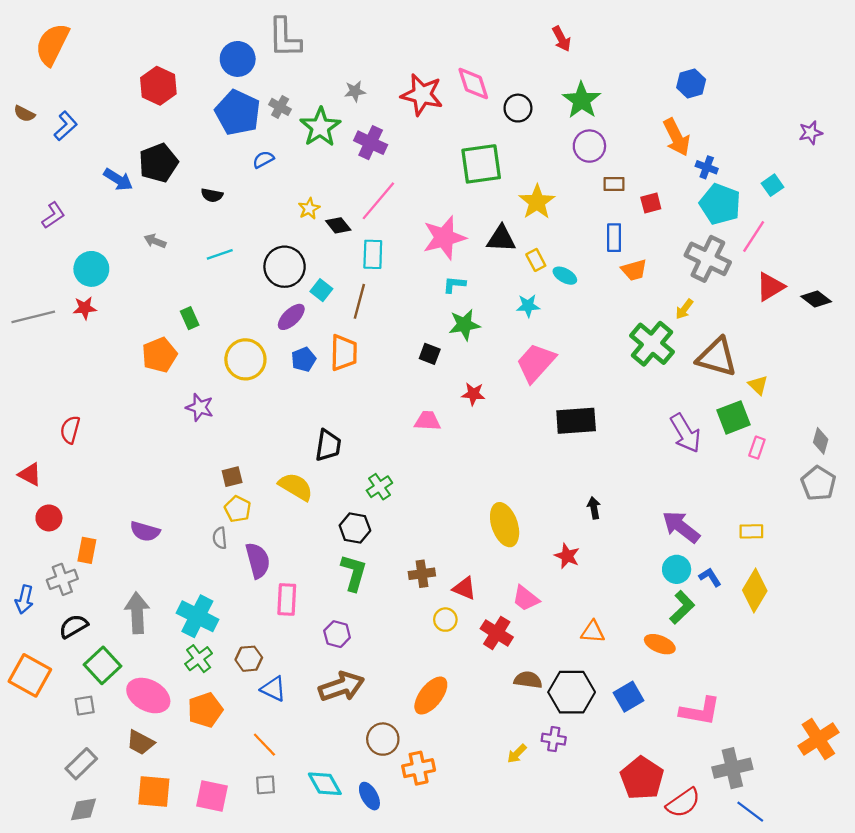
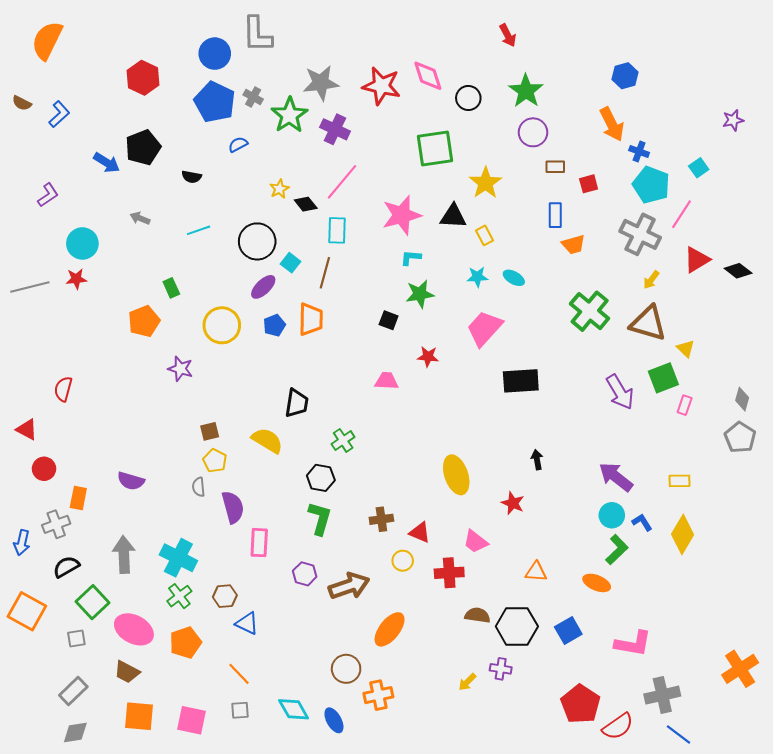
gray star: (355, 91) -> (321, 83), size x1.8
cyan ellipse: (565, 276) -> (514, 278), moved
yellow arrow: (684, 309) -> (651, 280), moved
red cross: (497, 633) -> (449, 573), turned -36
brown arrow: (342, 687) -> (349, 586), moved

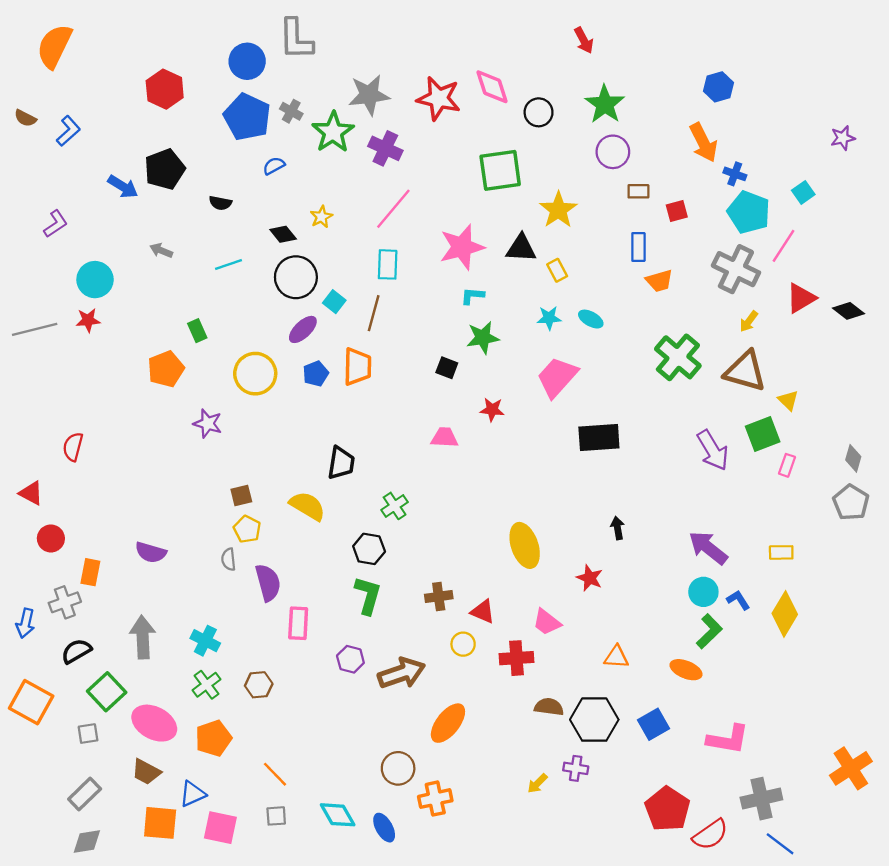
black diamond: (306, 204) -> (283, 234), moved
cyan cross: (178, 558) -> (205, 641), size x0.7
blue triangle: (247, 623) -> (193, 794), moved, turned -50

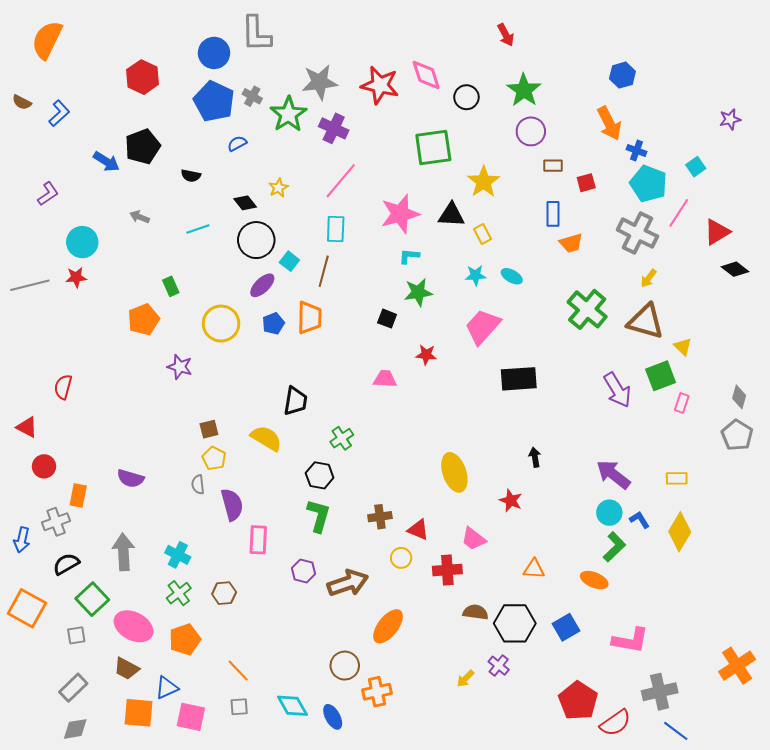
red triangle: (801, 298) -> (717, 232), moved
purple cross: (576, 768) -> (499, 666), turned 30

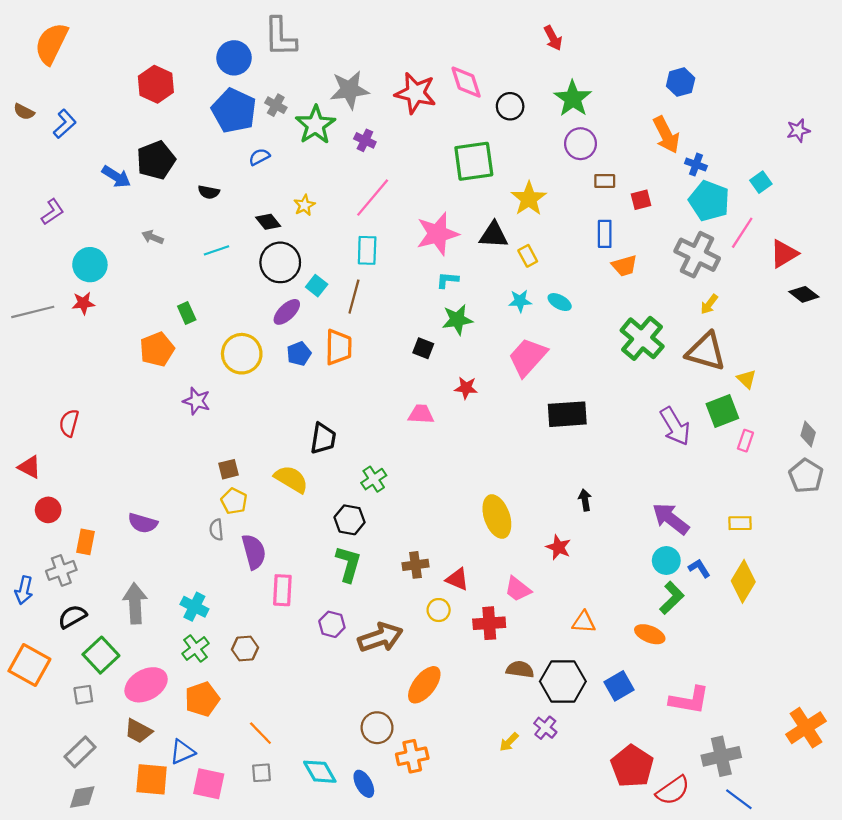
purple cross: (334, 128) -> (365, 140), size x0.7
pink ellipse: (134, 626) -> (146, 685), turned -57

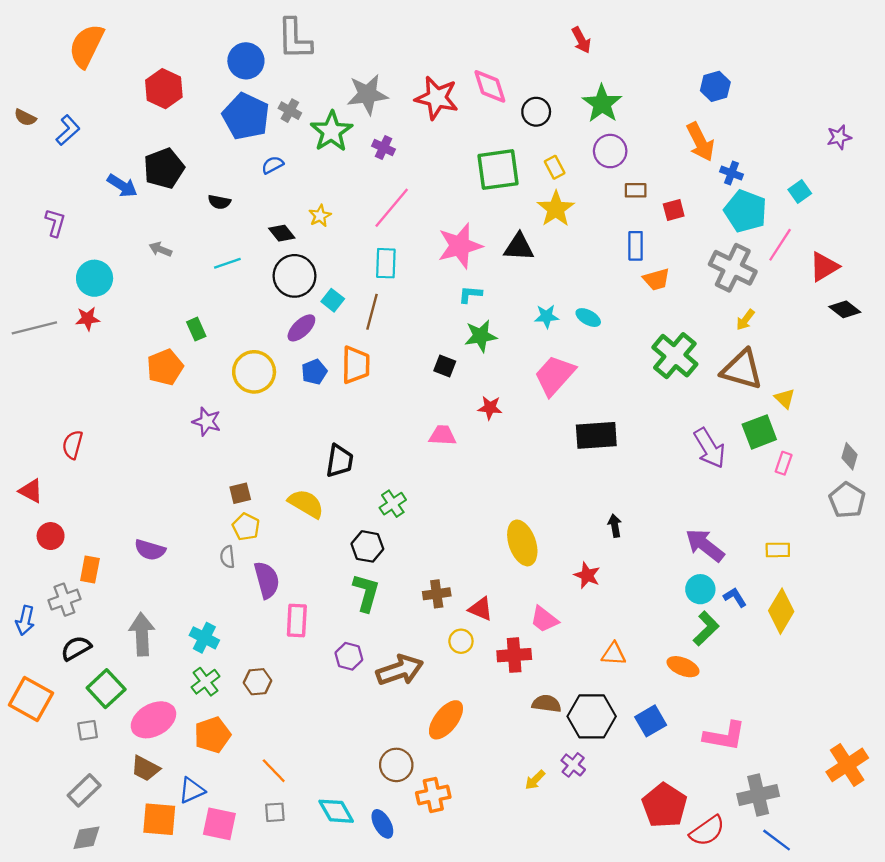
orange semicircle: (51, 44) -> (86, 46), moved
purple L-shape: (53, 212) -> (55, 223), turned -40
yellow rectangle: (528, 256) -> (555, 167), moved

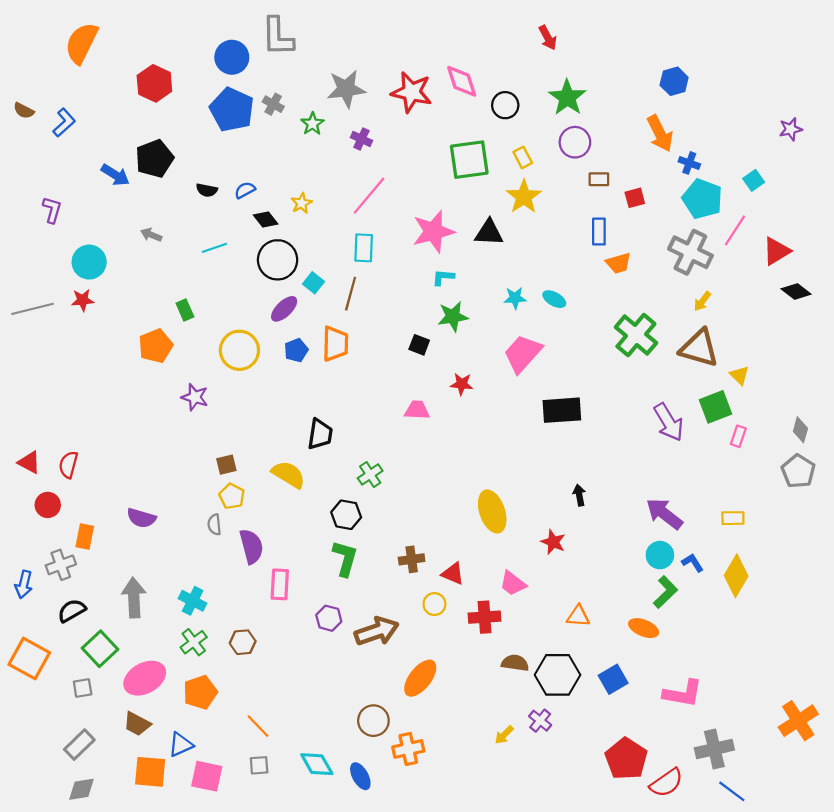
green star: (332, 131) -> (312, 124), size x0.6
blue semicircle: (273, 165) -> (245, 190), moved
red semicircle: (73, 445) -> (68, 465), moved

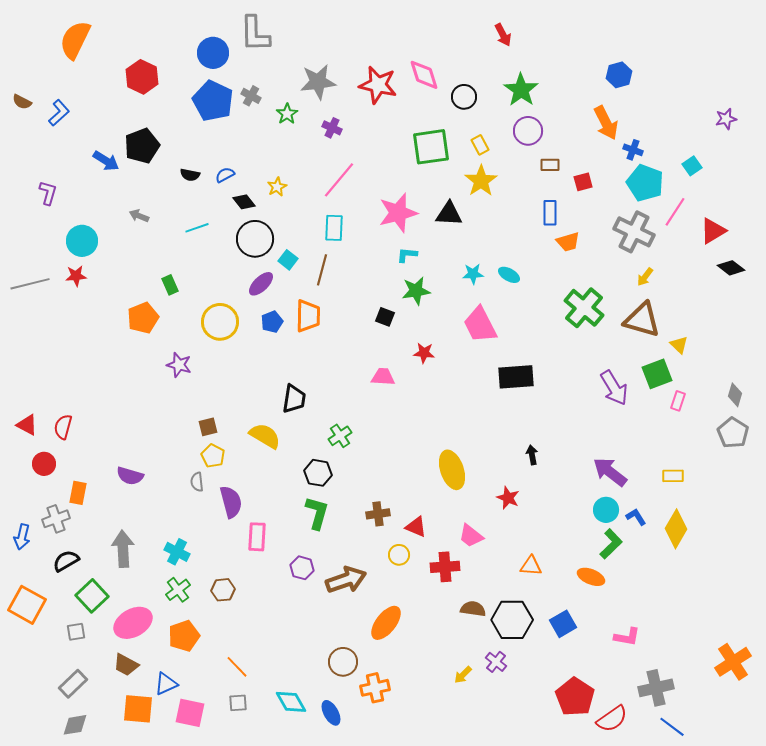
pink trapezoid: (523, 354) -> (480, 325), turned -69
pink L-shape: (683, 693) -> (627, 637), size x0.7

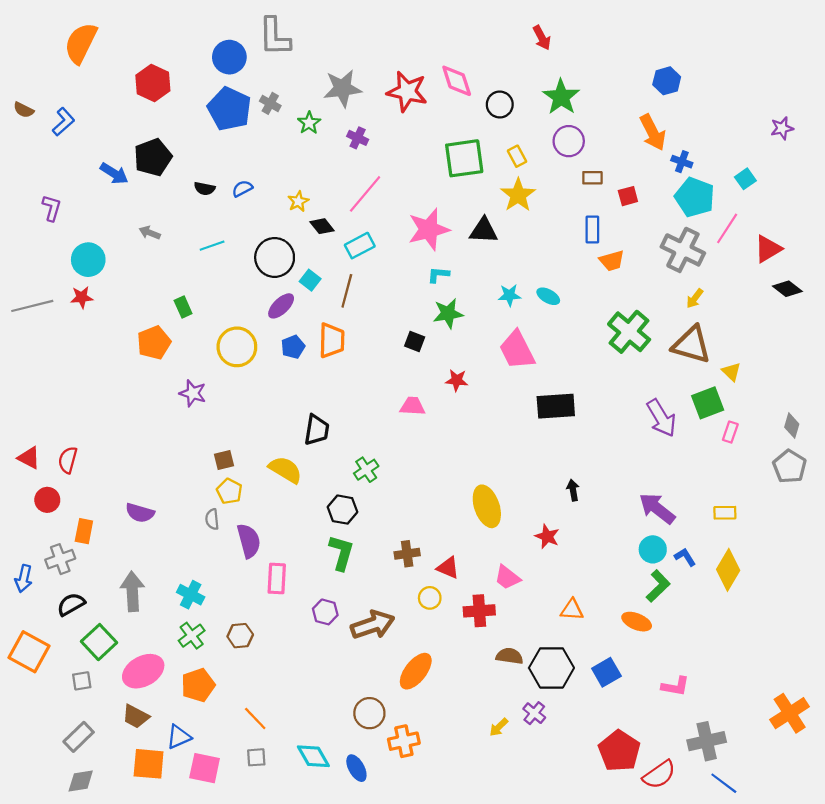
black diamond: (244, 202) -> (322, 226), moved
cyan rectangle: (334, 228) -> (360, 246), turned 60

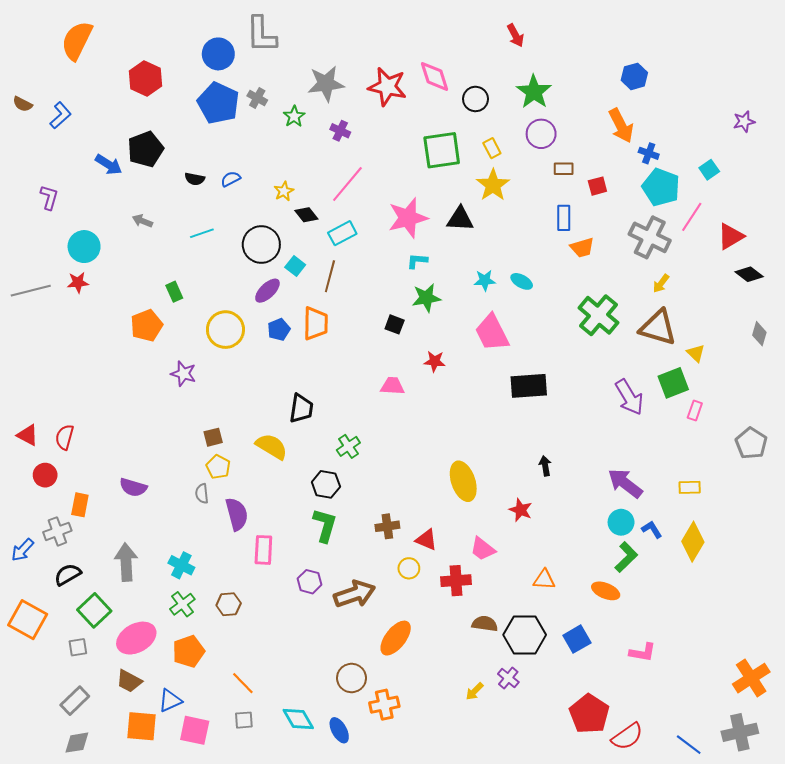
gray diamond: (792, 426) -> (759, 334), moved
blue arrow: (24, 579) -> (23, 550), turned 30
gray cross: (707, 741) -> (740, 732), moved

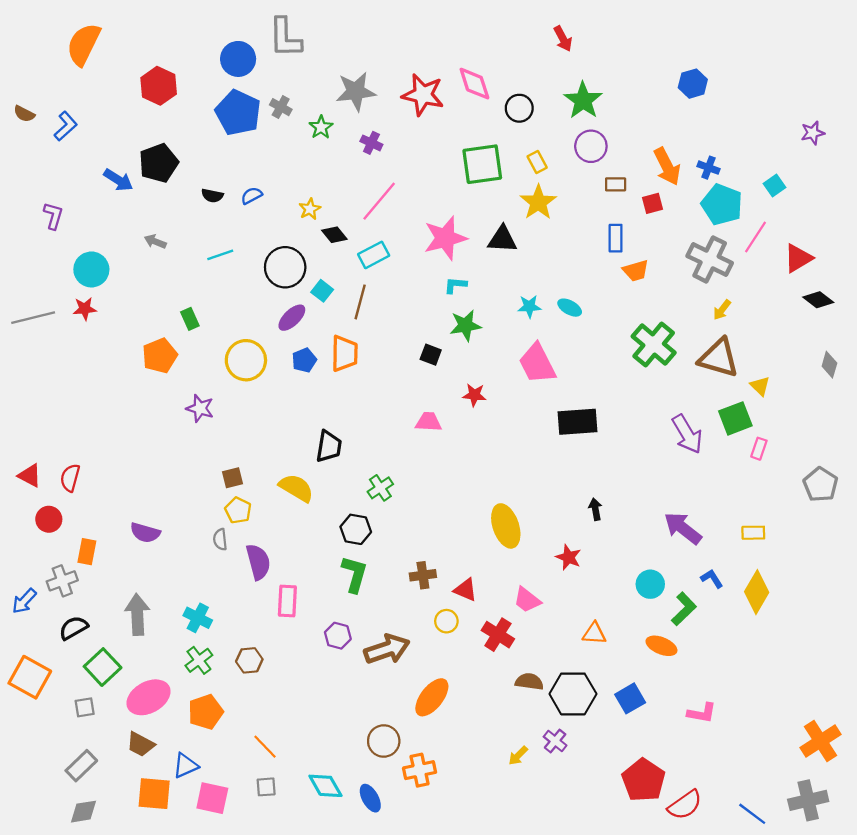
orange arrow: (621, 126) -> (667, 166), moved
cyan circle: (621, 522) -> (650, 584), moved
red cross: (456, 581) -> (498, 635), turned 36

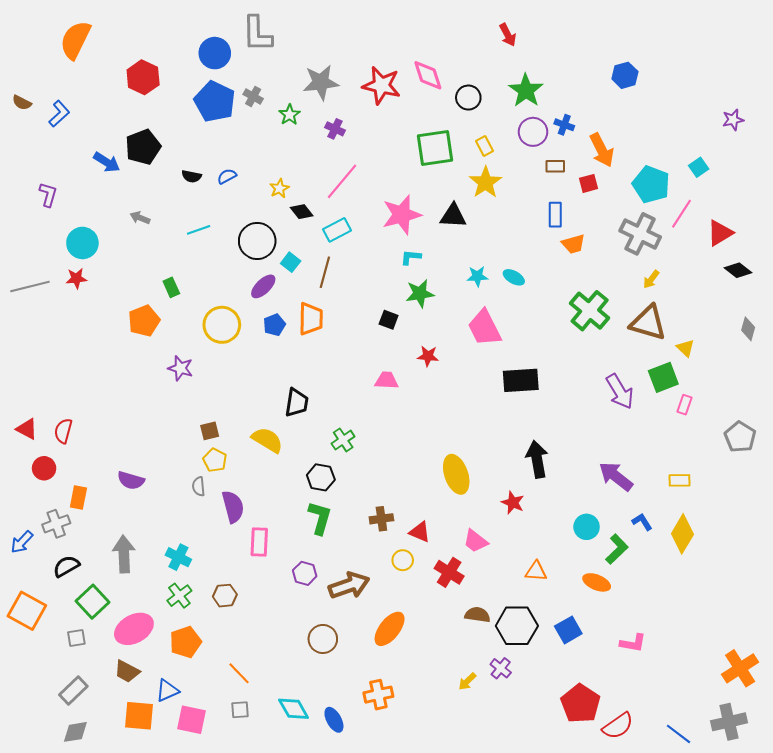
blue cross: (708, 168) -> (564, 125), moved
black arrow: (595, 509) -> (537, 459), size x1.8
brown circle: (384, 741) -> (323, 639), moved

